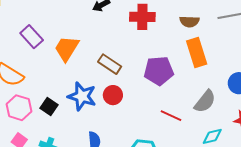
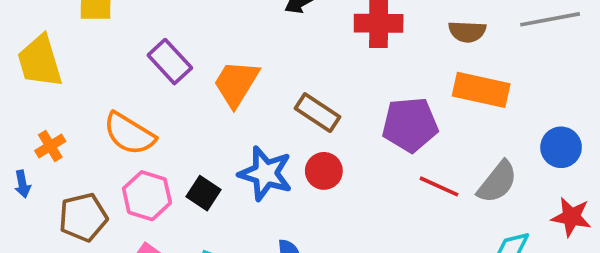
orange rectangle: (197, 52) -> (481, 90), turned -60
red line: (171, 116) -> (439, 186), moved

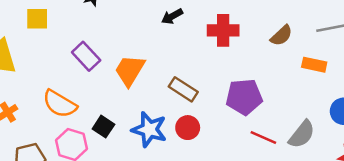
brown semicircle: (467, 32) -> (281, 36), turned -45
orange rectangle: (481, 90) -> (314, 65), moved, size x0.7
black square: (203, 193) -> (103, 127), moved

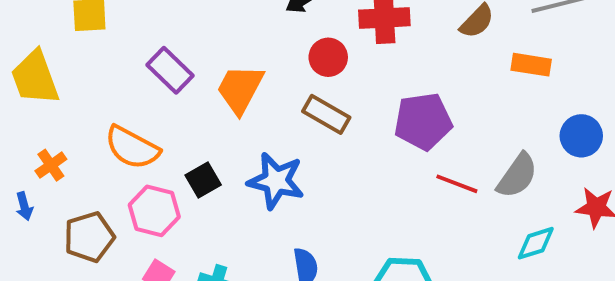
black square: (103, 127) -> (203, 180), turned 30
red circle: (188, 128) -> (328, 57), moved

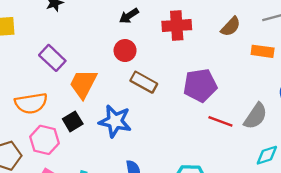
red circle: (328, 57) -> (125, 51), moved
orange trapezoid: (240, 89) -> (83, 84), moved
orange semicircle: (132, 148) -> (31, 103), turned -36

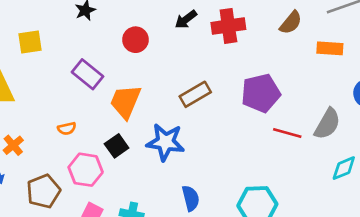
black arrow: (129, 16) -> (186, 19), moved
red circle: (125, 51) -> (135, 40), moved
brown rectangle: (144, 82) -> (195, 94), turned -55
orange semicircle: (31, 103) -> (67, 129), size x0.5

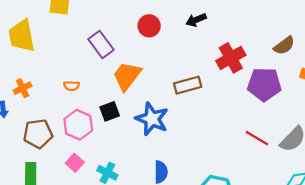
red cross: (228, 26) -> (231, 58), moved, turned -36
purple pentagon: (261, 93) -> (264, 84), moved

